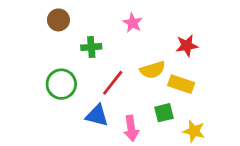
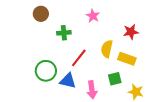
yellow semicircle: (153, 70) -> (107, 49), turned 120
green circle: (61, 84) -> (46, 71), moved

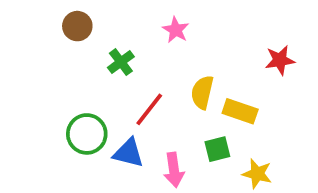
red star: (131, 32) -> (280, 60), moved
green cross: (64, 33) -> (121, 62), turned -32

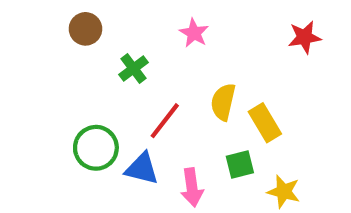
red star: (280, 60) -> (305, 37), moved
yellow rectangle: (240, 111) -> (265, 123), turned 40

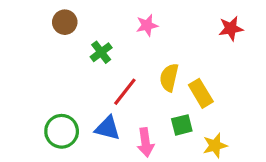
pink star: (194, 33) -> (147, 25), turned 30
green circle: (96, 148) -> (62, 131), moved
yellow star: (284, 192) -> (215, 146), turned -30

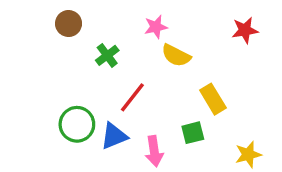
yellow semicircle: (169, 78) -> (176, 55), moved, turned -76
blue triangle: (107, 128) -> (114, 136), turned -36
green circle: (62, 131) -> (77, 124), moved
yellow star: (215, 146) -> (248, 155), moved

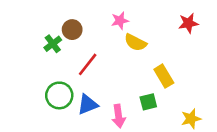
brown circle: (69, 24) -> (72, 30), moved
green cross: (107, 55) -> (53, 44), moved
red line: (132, 97) -> (88, 64), moved

